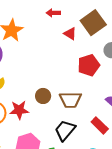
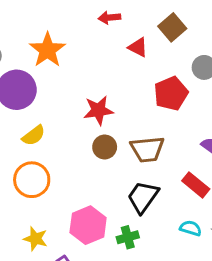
brown square: (93, 23) -> (172, 27), size x0.7
red star: (19, 110) -> (98, 110), moved

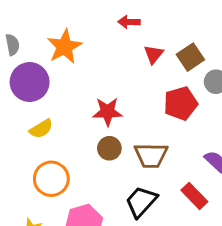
brown square: (172, 27) -> (190, 57), moved
red triangle: (138, 47) -> (154, 54), turned 35
orange circle: (32, 180) -> (51, 179), moved

